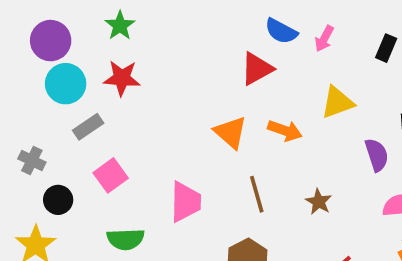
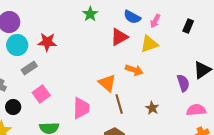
green star: (120, 26) -> (90, 14), moved
yellow triangle: (337, 102) -> (149, 44), moved
orange triangle: (231, 132) -> (107, 83), moved

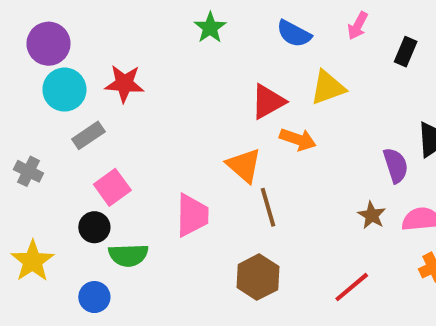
pink arrow: (155, 21) -> (358, 26), moved
red triangle: (119, 37) -> (268, 102), moved
black circle: (13, 107) -> (94, 227), moved
brown star: (152, 108) -> (372, 215), moved

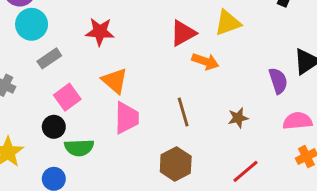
red star: (124, 84) -> (100, 32), moved
orange triangle: (244, 165) -> (115, 81), moved
brown star: (372, 215) -> (238, 118), moved, turned 30

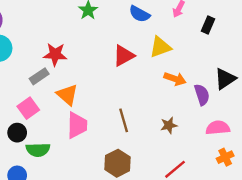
gray rectangle: (49, 58) -> (39, 76), moved
orange arrow: (205, 61) -> (175, 79), moved

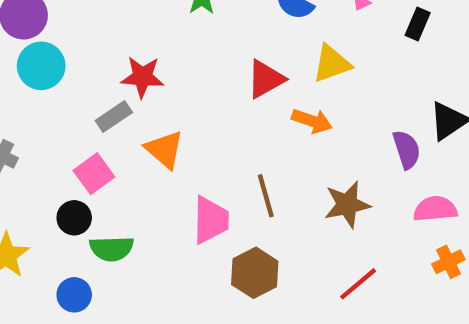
orange arrow: (175, 79) -> (312, 121), moved
pink trapezoid: (77, 125) -> (211, 220), moved
brown star: (169, 125) -> (347, 205), size x1.5

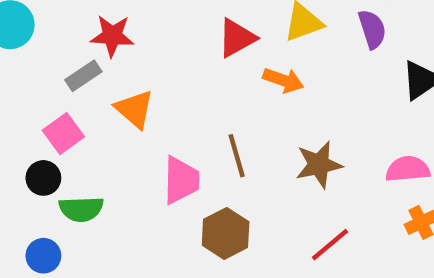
purple semicircle: (407, 150) -> (372, 29), moved

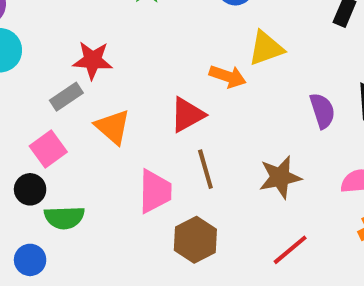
purple semicircle: (372, 29) -> (322, 111), moved
red triangle: (237, 38) -> (187, 115), moved
orange arrow: (283, 80) -> (228, 76), moved

